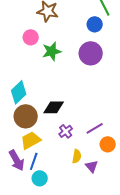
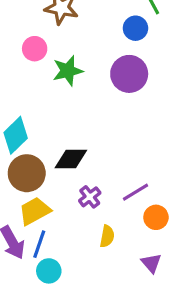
purple triangle: (92, 166) -> (151, 263), moved

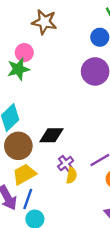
green star: (68, 71) -> (18, 69), moved
yellow semicircle: (107, 236) -> (71, 175), moved

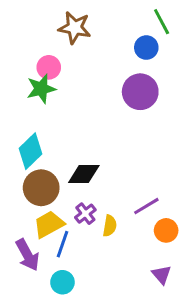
purple cross: (66, 164) -> (85, 214), moved
blue line: (28, 199) -> (62, 244), moved

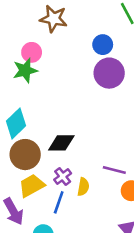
blue circle: (146, 48) -> (103, 45), moved
purple line: (146, 206) -> (114, 170), turned 45
blue line: (62, 244) -> (59, 202), moved

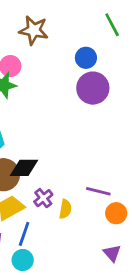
black diamond: (61, 143) -> (24, 168), moved
blue line: (59, 202) -> (24, 234), moved

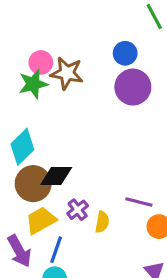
brown star: (34, 30) -> (67, 73), moved

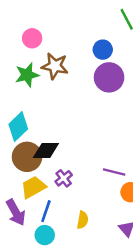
pink circle: (41, 62) -> (32, 38), moved
yellow semicircle: (102, 222) -> (83, 220), moved

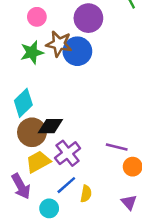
blue circle: (103, 50) -> (77, 51), moved, size x1.5
purple circle: (109, 77) -> (88, 18), moved
purple cross: (64, 178) -> (68, 153), size x1.5
blue line: (46, 211) -> (66, 185), moved, turned 30

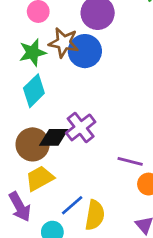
cyan diamond: (23, 103) -> (34, 91), moved
purple cross: (68, 153) -> (81, 127), moved
yellow semicircle: (86, 194) -> (95, 215), size x1.5

